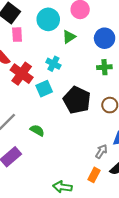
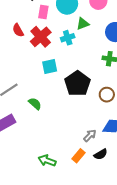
pink rectangle: (17, 35) -> (43, 12), moved
cyan cross: (53, 64) -> (68, 38), moved, turned 32
red cross: (22, 74) -> (41, 37), moved

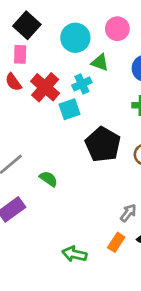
pink rectangle: (43, 12) -> (20, 54), moved
green triangle: (83, 24) -> (100, 62), turned 48
cyan square: (50, 67) -> (70, 109), moved

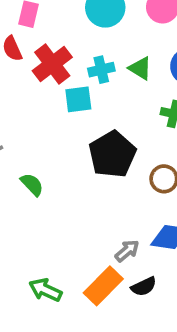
green triangle: (100, 62) -> (140, 68), moved
orange rectangle: (116, 242) -> (103, 286), size x1.5

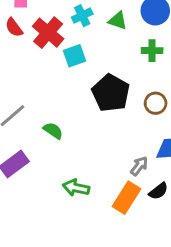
cyan cross: (101, 70) -> (82, 16), moved
green arrow: (45, 290) -> (76, 188), moved

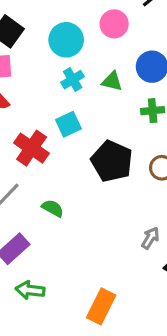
red cross: (48, 33) -> (32, 148), moved
green arrow: (76, 188) -> (30, 290), moved
orange rectangle: (127, 198) -> (101, 306), moved

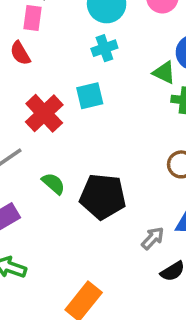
green triangle: (112, 81) -> (164, 72), moved
black pentagon: (112, 161) -> (103, 197), moved, turned -30

